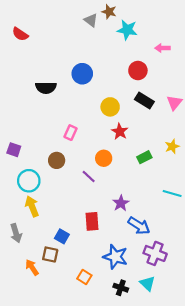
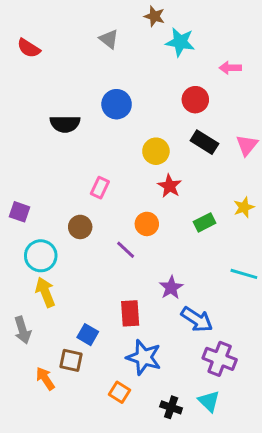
gray triangle: (91, 20) -> (109, 39), moved
blue star: (115, 257) -> (144, 357), moved

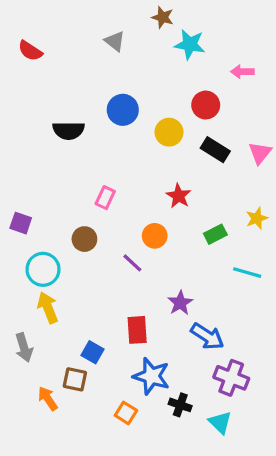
yellow circle: (156, 151) -> (169, 132), moved
cyan line: (244, 274) -> (247, 273), moved
black cross: (171, 407) -> (180, 405), moved

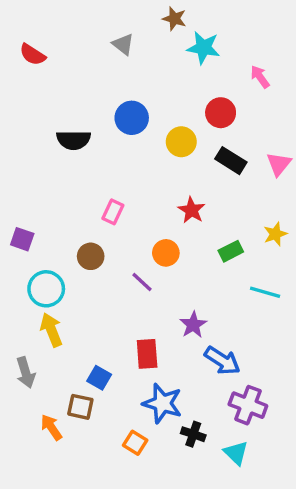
pink arrow: (242, 72) -> (260, 77), turned 55

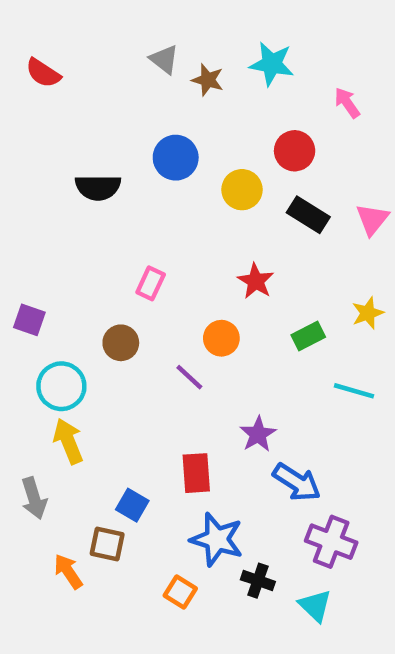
brown star: (174, 19) -> (208, 80), moved

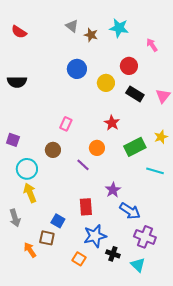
black semicircle: (98, 187) -> (17, 82), moved
green rectangle: (308, 336) -> (135, 147), size x1.5
blue star: (217, 539) -> (95, 236), turned -30

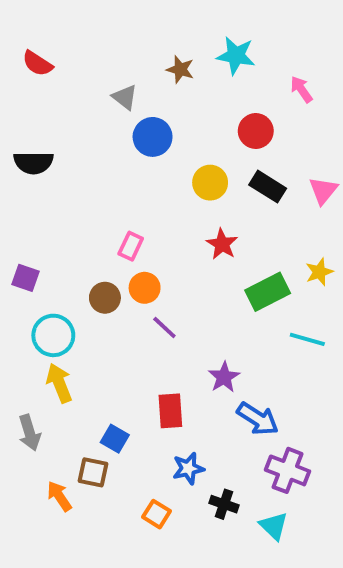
gray triangle: (72, 26) -> (125, 97), moved
yellow circle: (106, 83) -> (210, 183), moved
orange circle: (97, 148) -> (145, 288), moved
blue star: (95, 236) -> (188, 468), size x0.7

